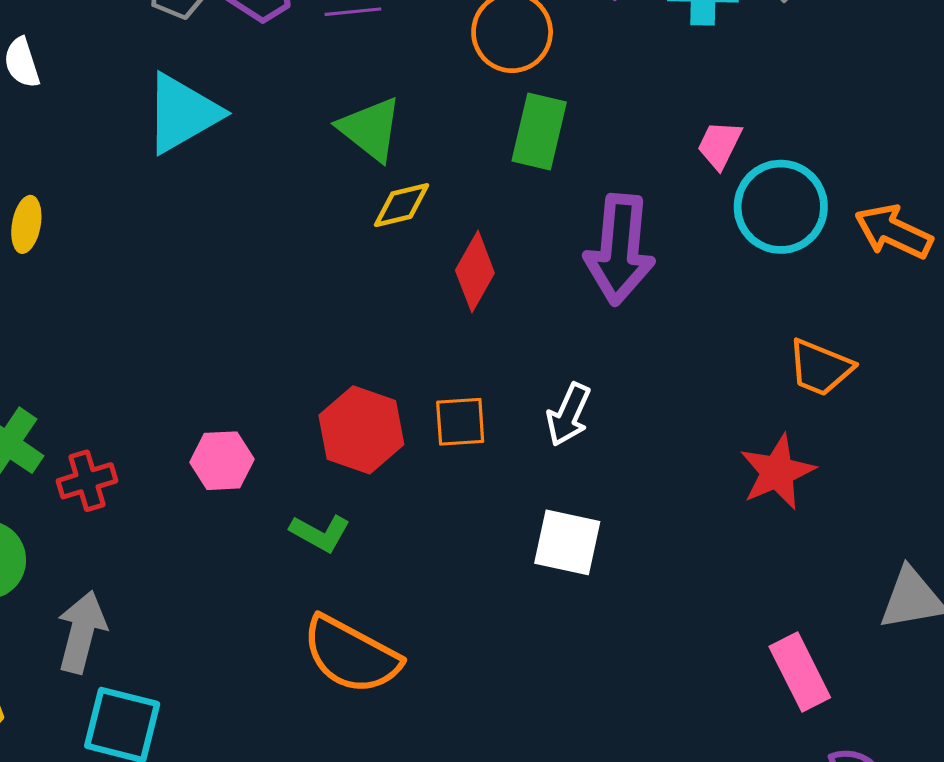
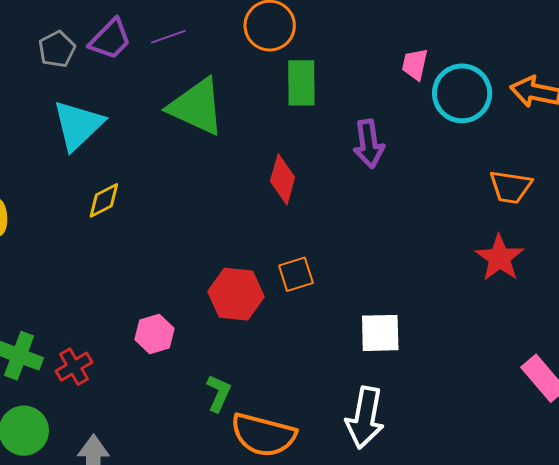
green triangle: (370, 129) -> (197, 107), size x1.4
yellow diamond: (402, 205) -> (104, 200), moved
purple arrow: (620, 249) -> (369, 144), size x0.7
white arrow: (568, 415) -> (365, 418), moved, size x1.5
green L-shape: (320, 533) -> (219, 393), moved, turned -81

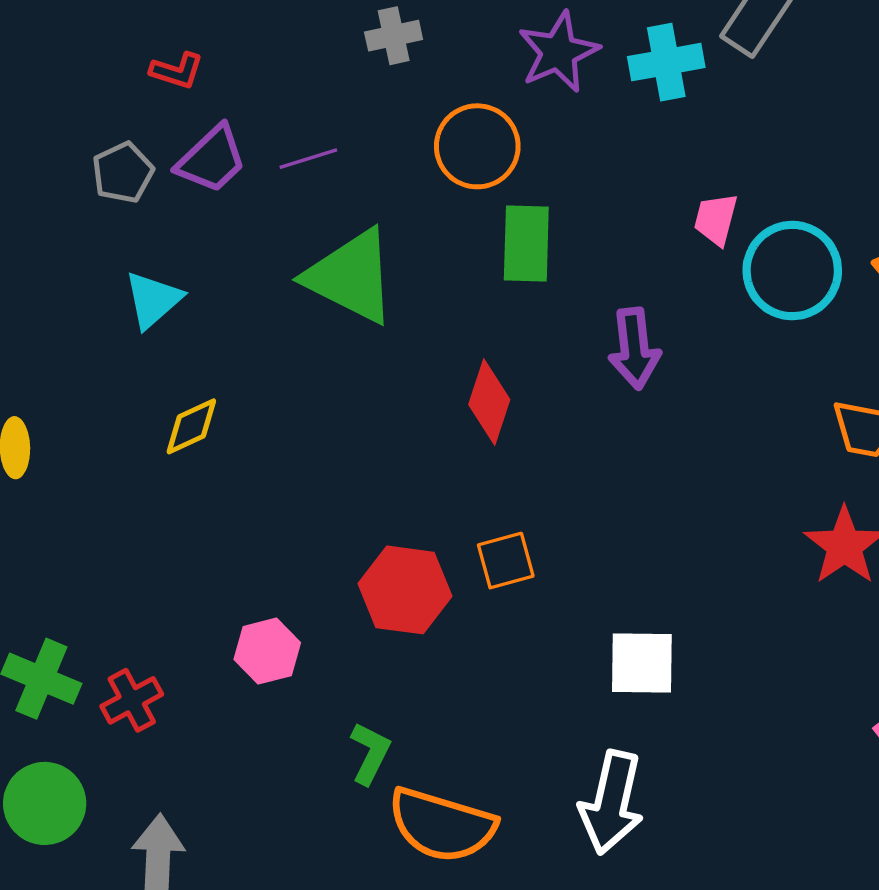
cyan triangle: (78, 125) -> (153, 300), size x0.7

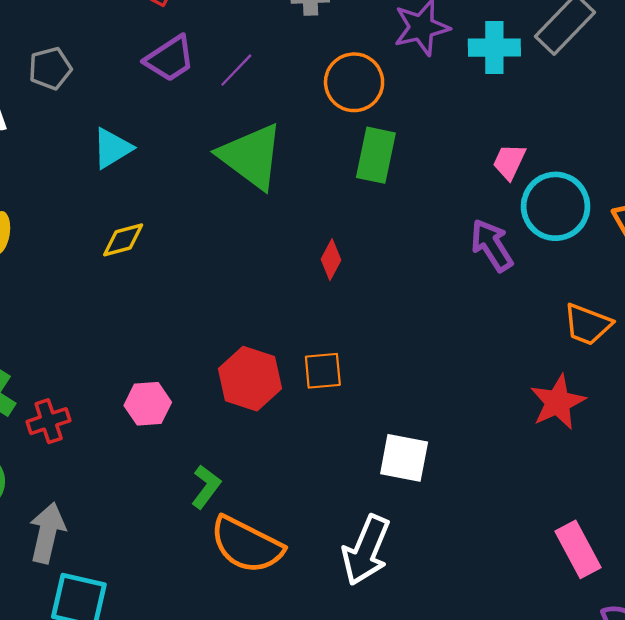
purple line: (308, 159) -> (236, 70), turned -39
gray pentagon: (123, 173) -> (50, 68), moved
purple arrow: (634, 349) -> (492, 245), moved, turned 144
red diamond: (489, 402) -> (331, 260), size x0.7

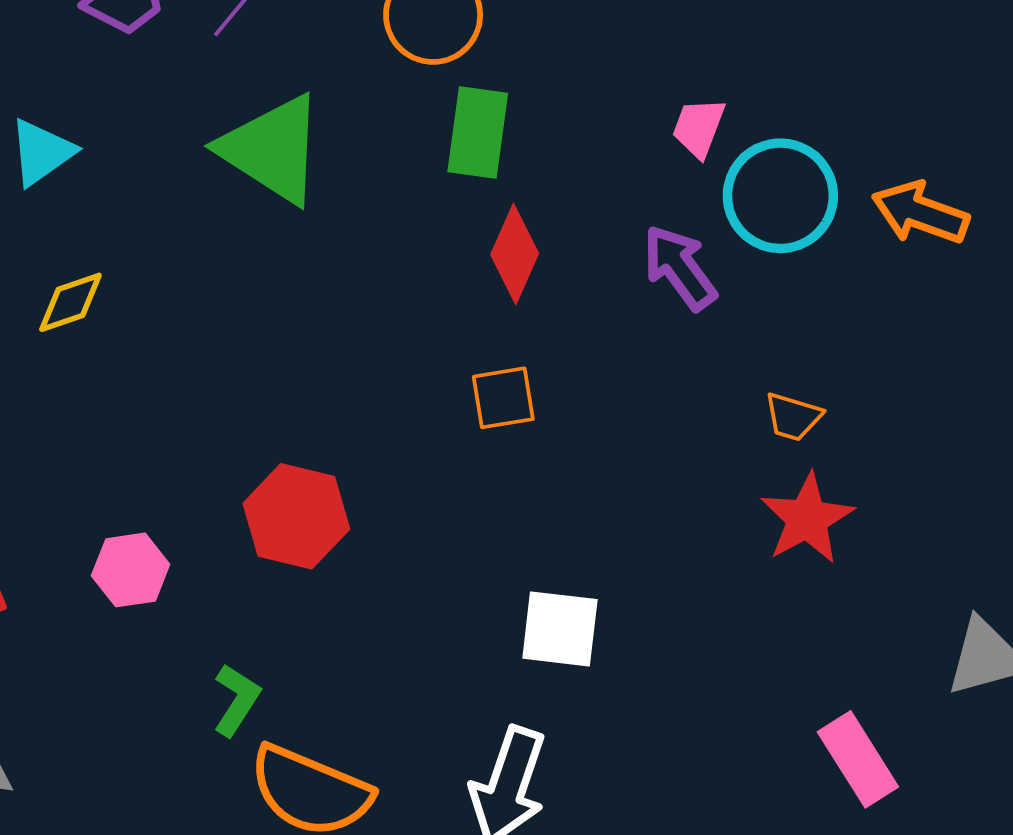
red diamond: (331, 260) -> (515, 254), moved, size x1.4
orange trapezoid: (588, 324) -> (793, 417), moved, size x0.7
orange square: (323, 371) -> (503, 398), moved

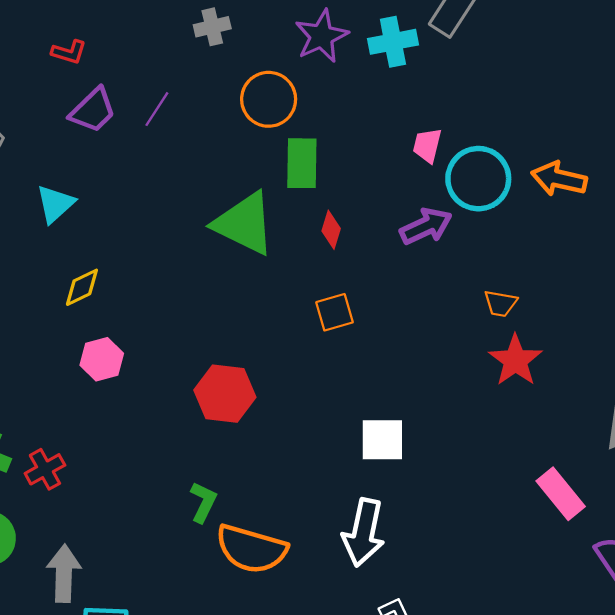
green triangle: (272, 149) -> (244, 224), moved
red diamond: (515, 254) -> (331, 230), size x0.7
purple arrow: (680, 268) -> (426, 226), turned 108
pink hexagon: (131, 570) -> (102, 359), moved

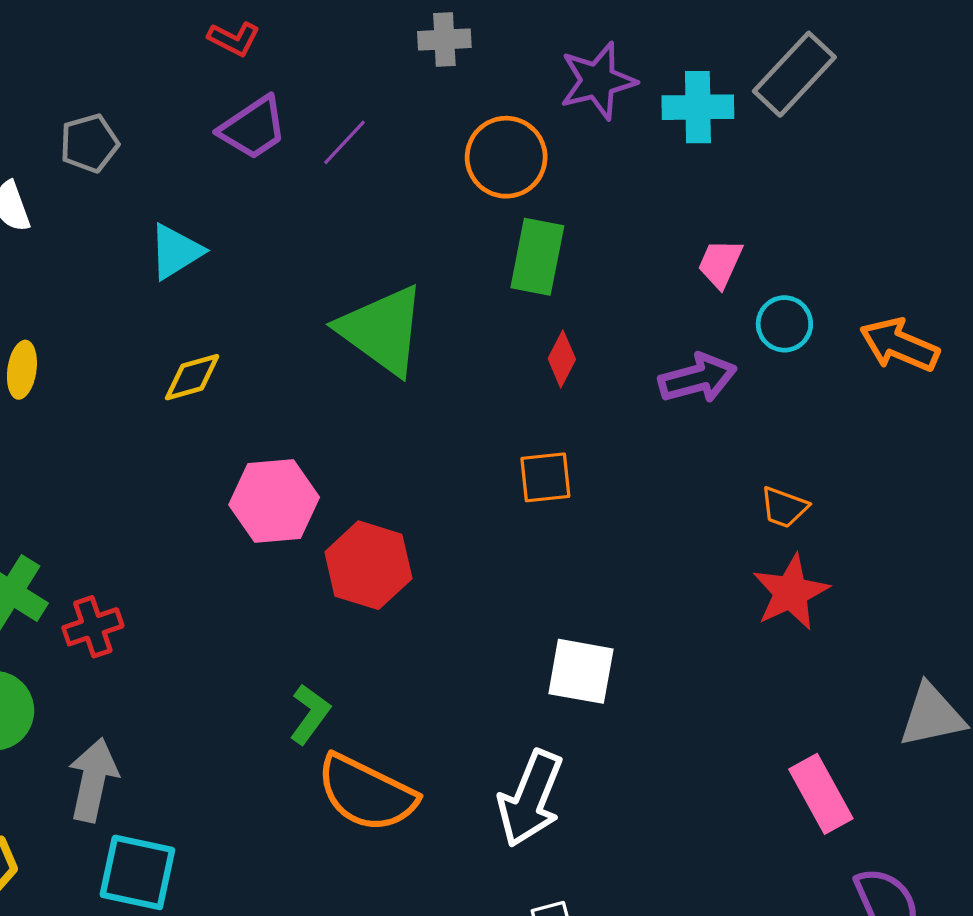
cyan circle: (478, 179) -> (784, 324), size x0.6
green triangle: (244, 224) -> (382, 330), moved
pink hexagon: (102, 359) -> (274, 501), moved, size x1.4

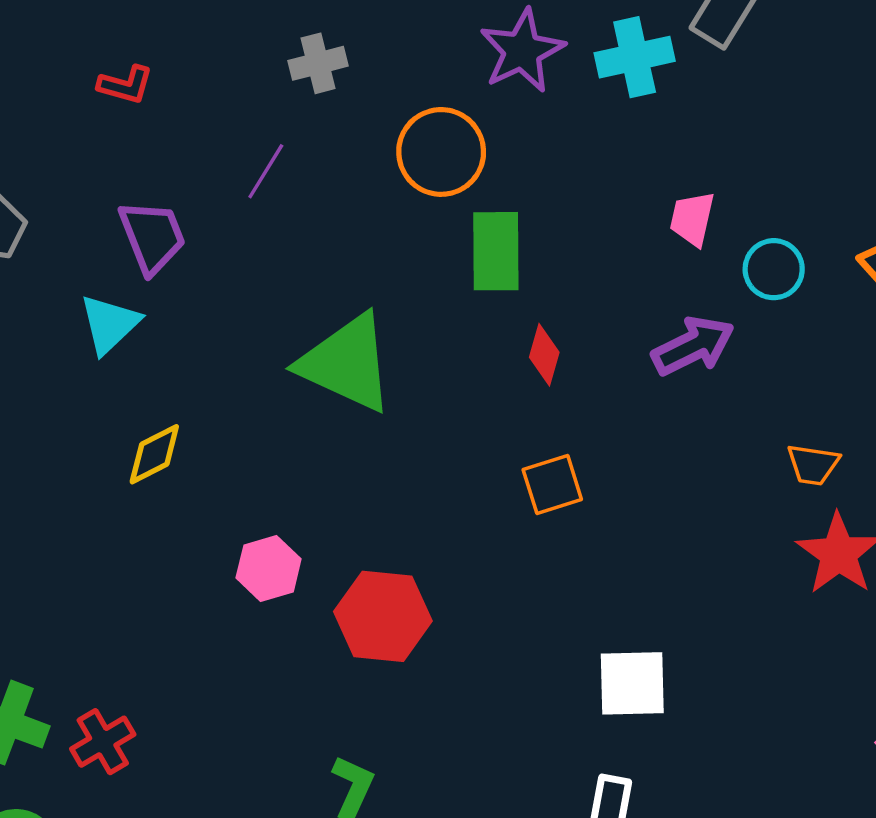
gray cross: (444, 40) -> (318, 63), moved
purple trapezoid: (253, 128) -> (152, 237), moved, turned -66
pink hexagon: (274, 501) -> (269, 568), size x0.7

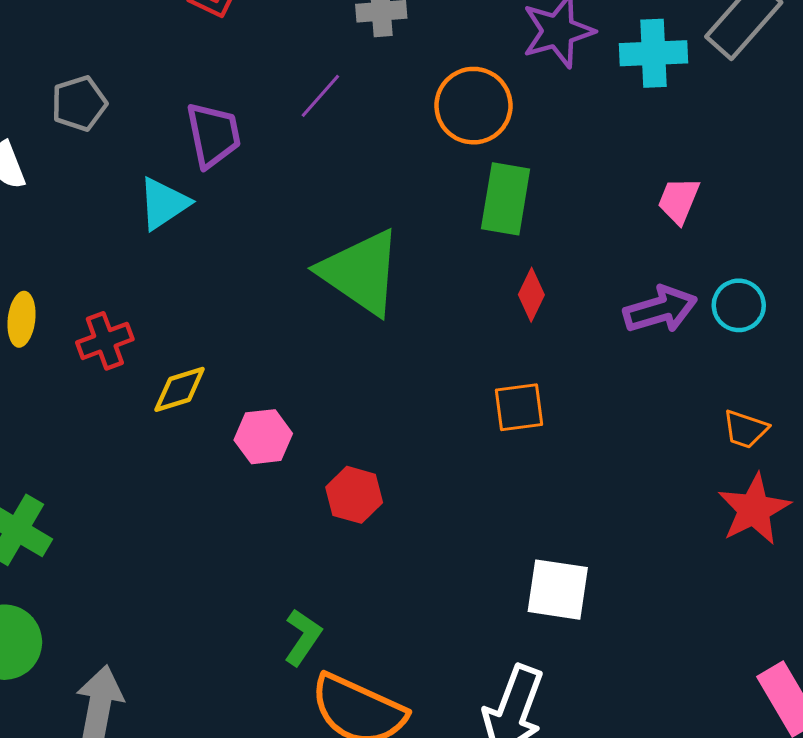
cyan circle: (774, 269) -> (739, 305), moved
yellow diamond: (154, 454) -> (180, 389), moved
red hexagon: (383, 616) -> (354, 495), size x0.7
red cross: (103, 742) -> (105, 341), moved

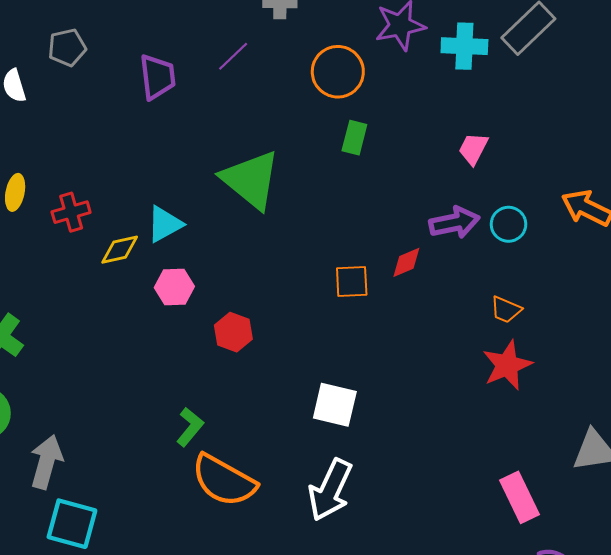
green rectangle: (506, 199) -> (354, 138), size x0.7
cyan triangle: (164, 203) -> (165, 224), moved
red diamond: (531, 295) -> (406, 262), moved, turned 36
white square: (558, 590) -> (335, 405), moved

